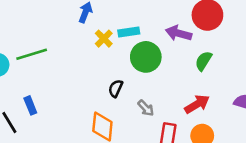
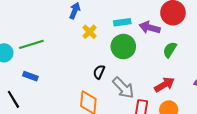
cyan rectangle: (129, 32) -> (122, 22), moved
blue rectangle: (30, 105) -> (30, 76), moved, turned -48
gray arrow: (146, 108) -> (123, 88), size x1.6

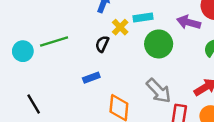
cyan rectangle: (122, 22) -> (143, 18), moved
black semicircle: (99, 72) -> (102, 44), moved
blue rectangle: (30, 76) -> (91, 78), moved, turned -40

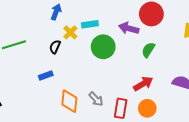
gray arrow: (159, 91) -> (96, 99), moved, size x0.7

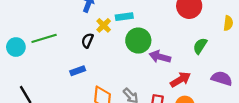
purple arrow: (129, 28) -> (160, 57), moved
green semicircle: (148, 50) -> (200, 46), moved

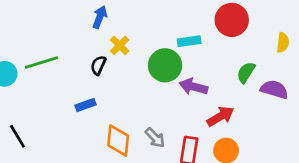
cyan rectangle: (124, 17) -> (189, 41), moved
purple semicircle: (222, 78) -> (274, 89), moved

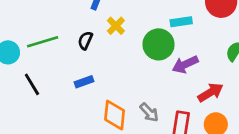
black semicircle: (98, 65) -> (85, 40), moved
purple arrow: (193, 87) -> (185, 64), turned -40
black line: (17, 136) -> (32, 84), moved

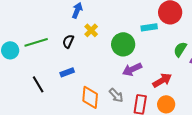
cyan rectangle: (181, 22) -> (149, 27), moved
purple arrow: (185, 64) -> (132, 69), moved
black line: (32, 84) -> (38, 84), moved

